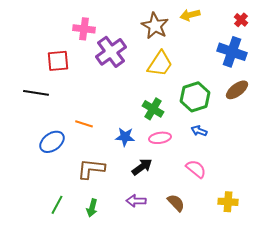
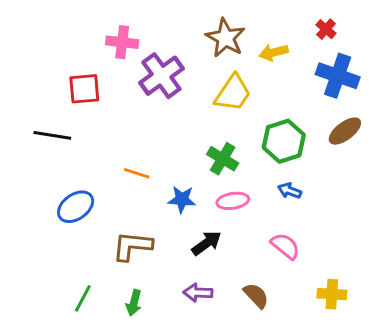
yellow arrow: (190, 15) -> (274, 52), moved
red cross: (241, 20) -> (326, 29), moved
orange line: (84, 124) -> (137, 173), moved

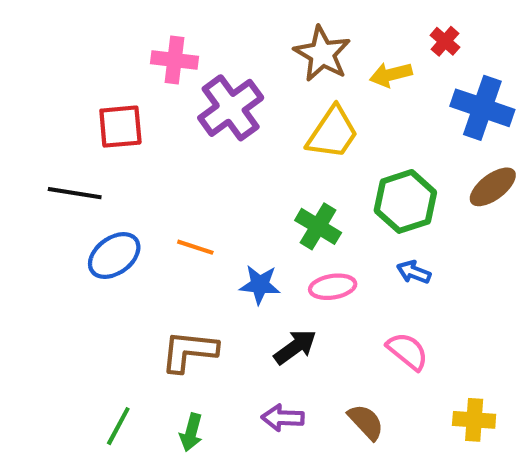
red cross: (326, 29) -> (445, 41), moved
blue ellipse: (76, 207) -> (114, 256), moved

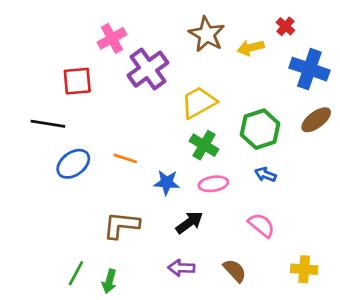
pink cross: (175, 60) -> (112, 38), turned -36
yellow trapezoid: (333, 133) -> (199, 102), moved, turned -153
green arrow: (191, 432) -> (109, 281), moved

